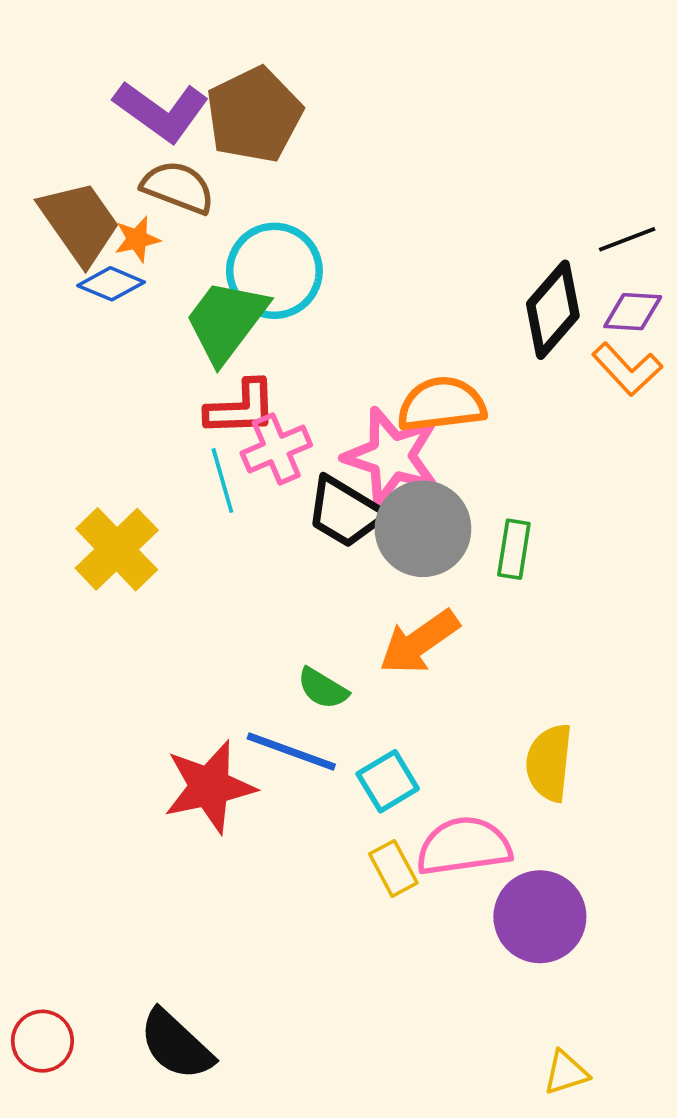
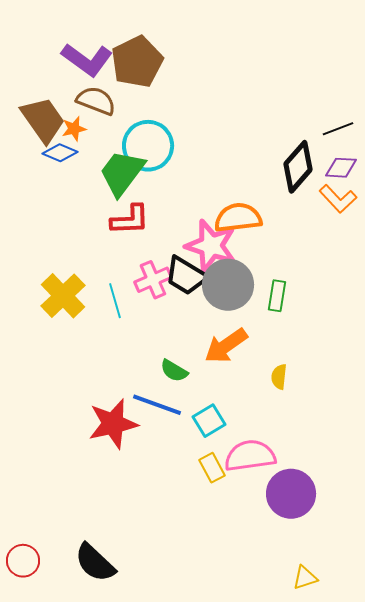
pink cross: (276, 449) -> (153, 280), moved
cyan line: (222, 481) -> (115, 301), moved
yellow semicircle: (549, 763) -> (279, 377), moved, size x0.6

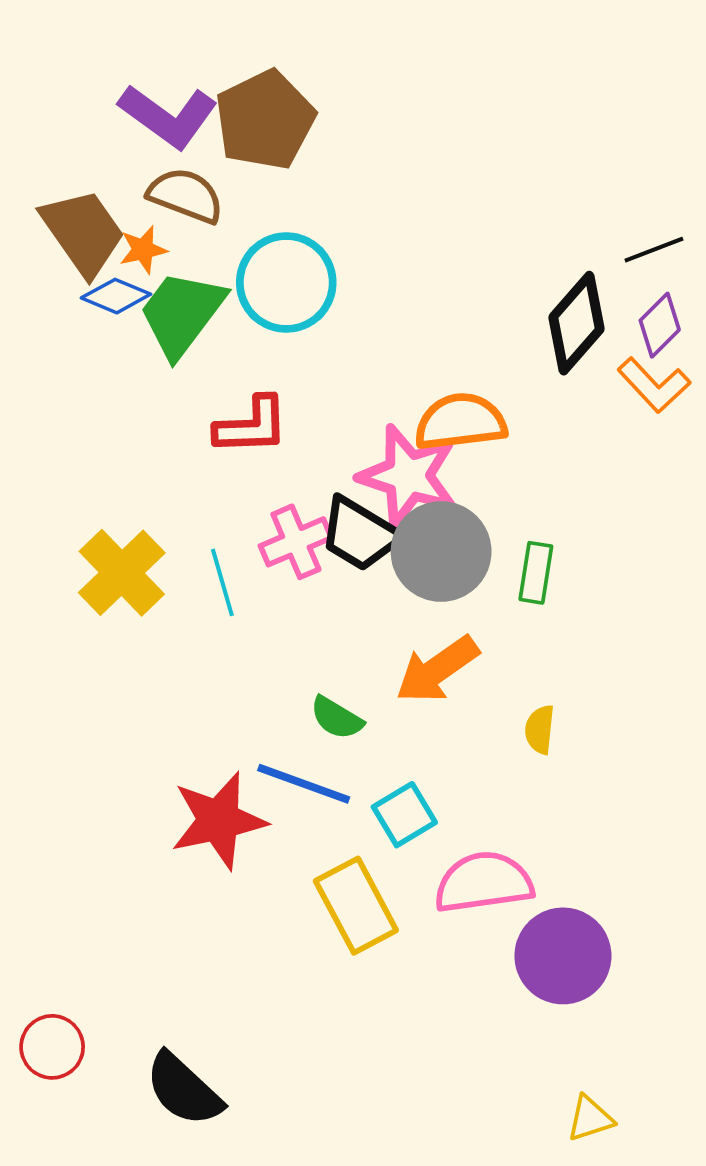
purple diamond: (341, 168) -> (660, 325), turned -48
green trapezoid: (122, 173) -> (182, 313), moved
yellow rectangle: (212, 468) -> (356, 906), moved, size x1.6
red circle: (23, 561) -> (52, 1047), moved

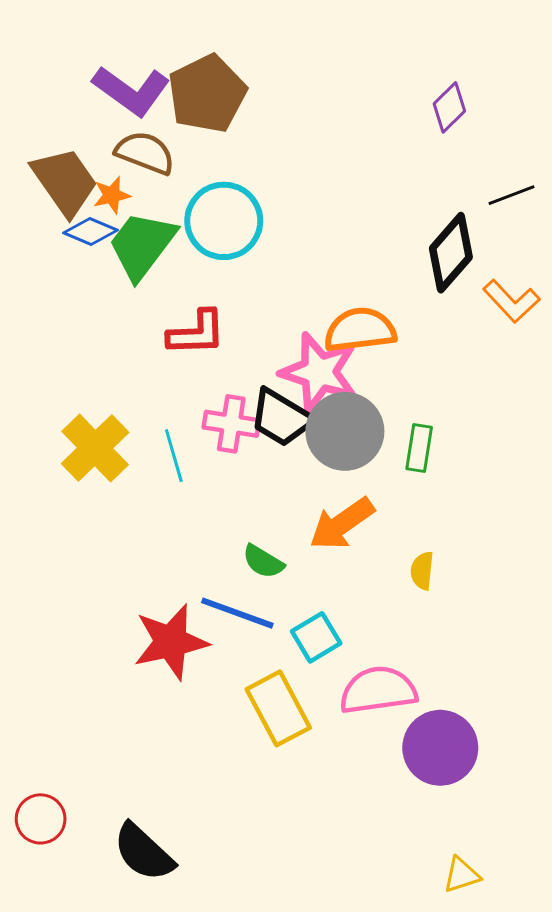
purple diamond: (660, 325) -> (449, 107), moved
pink cross: (296, 542) -> (231, 424), turned 32

